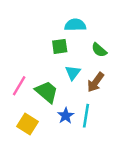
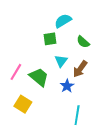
cyan semicircle: (75, 25) -> (63, 21), turned -30
blue star: (66, 116) -> (67, 86), moved
cyan line: (86, 116) -> (77, 115), moved

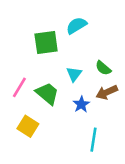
green square: (50, 39) -> (46, 42), moved, size x1.5
green semicircle: (83, 42) -> (103, 68), moved
brown arrow: (80, 69) -> (107, 92), moved, turned 30

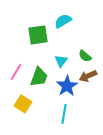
green trapezoid: (47, 93) -> (39, 77), turned 70
blue star: (81, 104) -> (67, 86), size x1.5
cyan line: (93, 140) -> (64, 114), moved

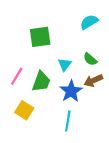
cyan semicircle: (63, 21) -> (89, 22), moved

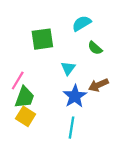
cyan semicircle: (89, 22) -> (82, 23), moved
green semicircle: (90, 59) -> (95, 48), moved
green trapezoid: (41, 82) -> (24, 97), moved

